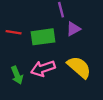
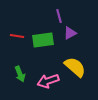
pink arrow: (43, 68) -> (48, 81), moved

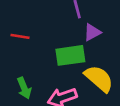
green rectangle: (43, 40) -> (70, 55), moved

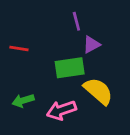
green arrow: (24, 88) -> (23, 101), turned 95

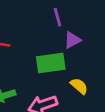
yellow semicircle: (98, 91) -> (79, 86), size x0.6

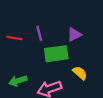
purple line: (58, 17) -> (39, 33), moved

